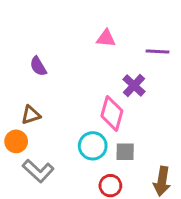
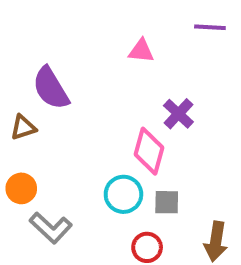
purple line: (158, 52) -> (210, 27), moved
purple semicircle: (38, 66) -> (51, 88), size x1.6
brown triangle: (31, 115) -> (23, 128), moved

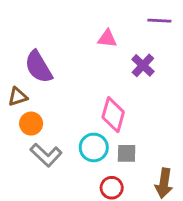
purple cross: (178, 114) -> (143, 65), moved
orange circle: (21, 188) -> (31, 124), moved
gray L-shape: (51, 228) -> (46, 155), moved

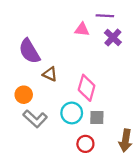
purple line: (159, 21) -> (105, 16), moved
purple cross: (143, 65) -> (113, 37), moved
brown triangle: (18, 97) -> (50, 74), moved, turned 42

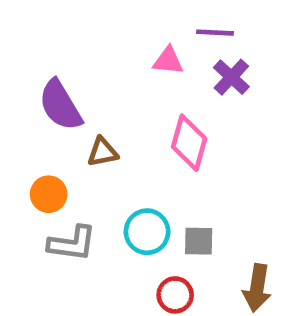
brown triangle: (50, 74) -> (103, 152), turned -35
pink diamond: (87, 88) -> (189, 143), moved
gray L-shape: (35, 119) -> (72, 243), turned -35

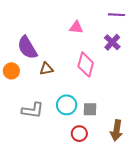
purple line: (215, 33) -> (117, 15), moved
purple cross: (231, 77) -> (112, 42), moved
orange circle: (49, 194) -> (11, 71), moved

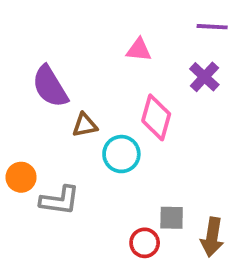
orange circle: (11, 71) -> (21, 177), moved
cyan circle: (67, 105) -> (121, 154), moved
gray square: (90, 109) -> (172, 218), moved

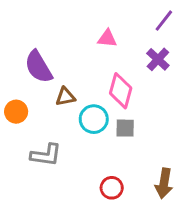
purple line: (212, 27) -> (164, 21), turned -55
orange circle: (21, 177) -> (16, 112), moved
gray square: (172, 218) -> (125, 128), moved

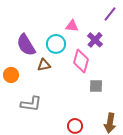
purple cross: (158, 59) -> (95, 40), moved
cyan circle: (94, 119) -> (56, 44), moved
gray square: (125, 128) -> (96, 86), moved

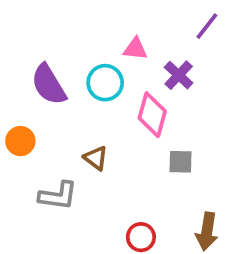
brown triangle: (44, 65) -> (96, 158), moved, turned 48

